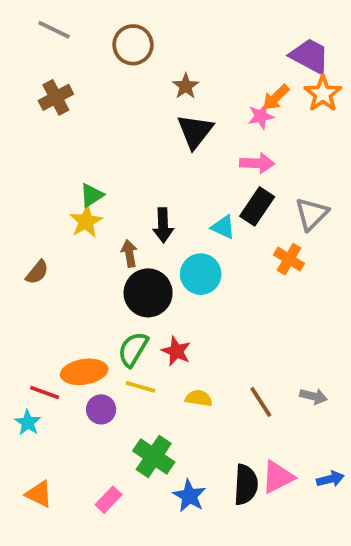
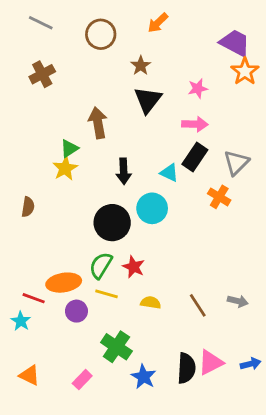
orange arrow: (276, 97) -> (158, 23), moved
brown arrow: (129, 253) -> (98, 123), moved, size x1.5
brown semicircle: (37, 272) -> (28, 207), turned -30

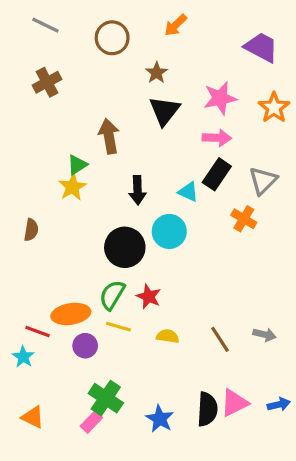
orange star: (245, 71) -> (274, 108), moved
pink star: (198, 88) -> (220, 98), size x1.5
green cross: (116, 347) -> (106, 398), moved

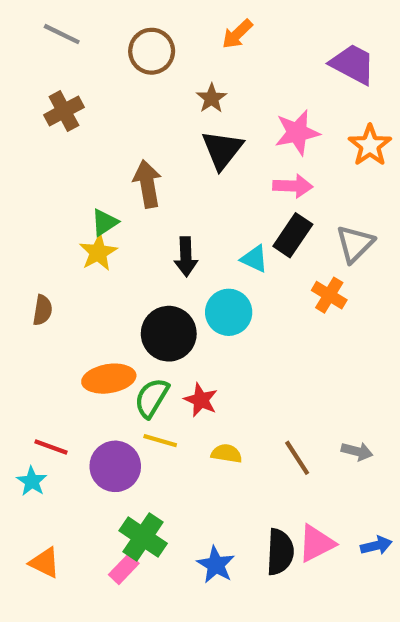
orange ellipse: (71, 314) -> (109, 379), moved
purple circle: (85, 346) -> (115, 466), size x1.5

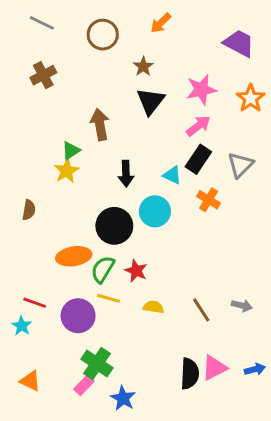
pink arrow: (293, 186) -> (198, 126), turned -40
orange cross: (329, 295) -> (209, 200), moved
blue star: (216, 565) -> (123, 398), moved

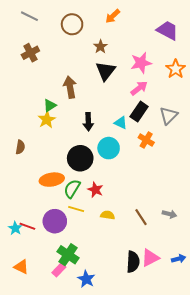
red line: (35, 303) -> (27, 226), moved

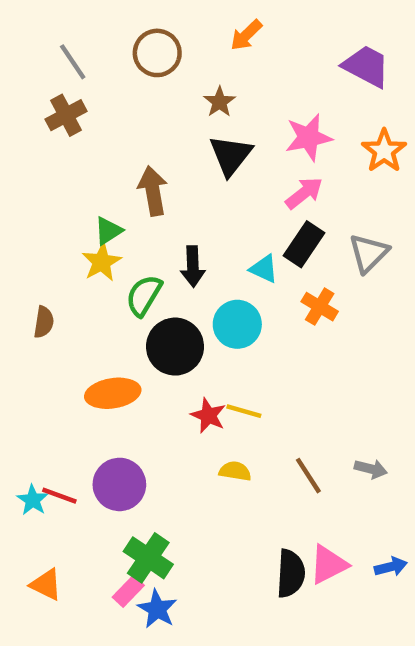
gray line: (29, 16) -> (73, 62), moved, turned 30
green semicircle: (72, 189) -> (144, 295), moved
yellow line: (76, 209) -> (244, 411), moved
blue star: (86, 279) -> (157, 609), moved

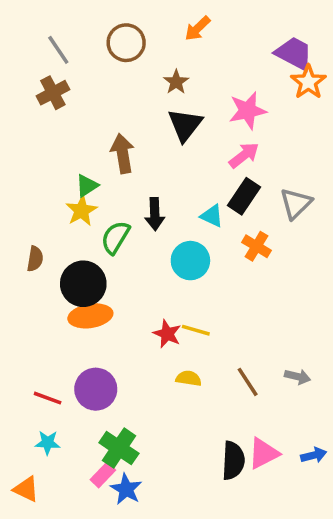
orange star: (384, 151) -> (308, 82), moved
black circle: (175, 347) -> (83, 284), moved
cyan star: (33, 500) -> (48, 443), moved, turned -30
orange triangle: (46, 585) -> (26, 489), moved

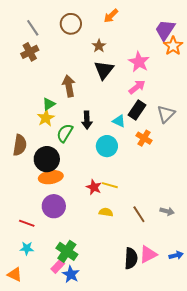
purple trapezoid: (294, 53) -> (165, 30), turned -85
pink star: (248, 111) -> (139, 62), turned -30
brown semicircle: (35, 259) -> (20, 145), size x1.5
purple circle: (96, 389) -> (54, 206), moved

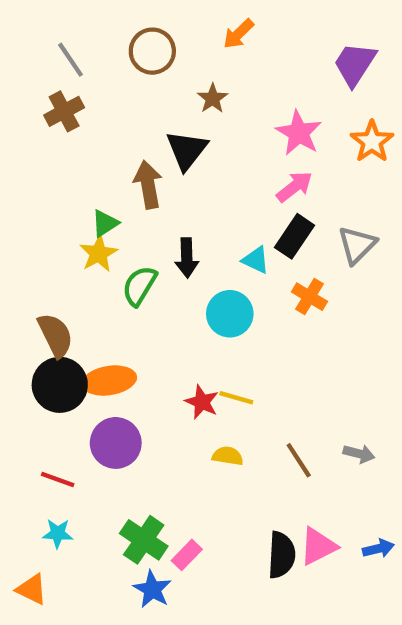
orange star: (173, 46) -> (372, 142), moved
black triangle: (104, 70) -> (187, 150), moved
brown semicircle: (20, 145) -> (55, 335), moved, turned -35
black circle: (47, 159) -> (60, 385), moved
pink rectangle: (58, 266) -> (187, 555), moved

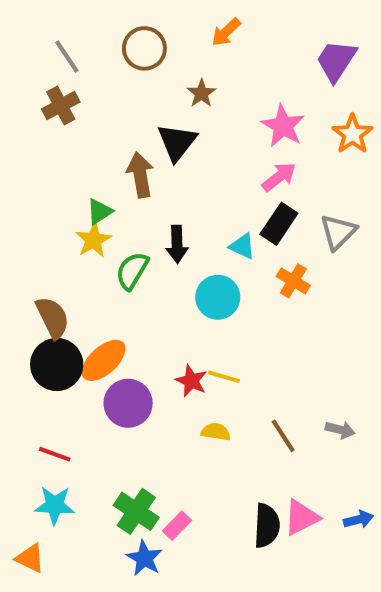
orange ellipse: (109, 381) -> (104, 360), turned -33
purple circle: (116, 443) -> (128, 403), moved
cyan star: (58, 533) -> (55, 505), size x1.4

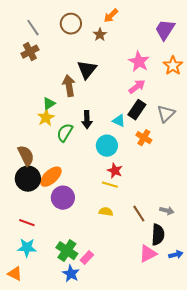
brown star: (201, 93) -> (100, 35), moved
red star: (191, 381) -> (115, 171), moved
black semicircle: (267, 526) -> (158, 235), moved

